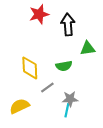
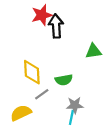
black arrow: (68, 25) -> (56, 26), moved
green semicircle: (64, 66) -> (64, 80), moved
gray line: (47, 88) -> (42, 94), moved

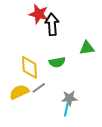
red star: (42, 15) -> (39, 14), turned 30
green semicircle: (64, 80) -> (57, 62), moved
yellow semicircle: (21, 113) -> (19, 92), moved

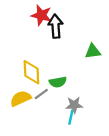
green semicircle: (57, 62) -> (58, 82), moved

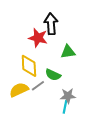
red star: (41, 15) -> (38, 38), moved
green triangle: (93, 51) -> (68, 52), moved
green semicircle: (58, 82) -> (53, 75), turned 35

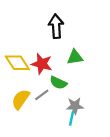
red star: (38, 38) -> (42, 64), moved
yellow diamond: (29, 66) -> (17, 63), moved, turned -30
yellow semicircle: (19, 90) -> (21, 99), turned -30

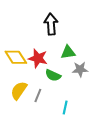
gray line: (42, 95) -> (38, 95), moved, turned -32
gray star: (75, 106) -> (80, 69), moved

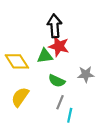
green triangle: (68, 52) -> (45, 56), moved
red star: (38, 58) -> (59, 46), moved
gray line: (38, 95) -> (60, 102), moved

